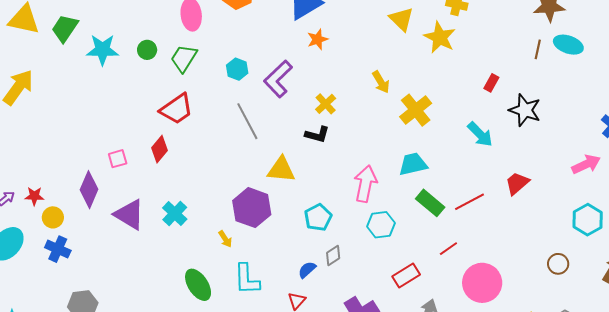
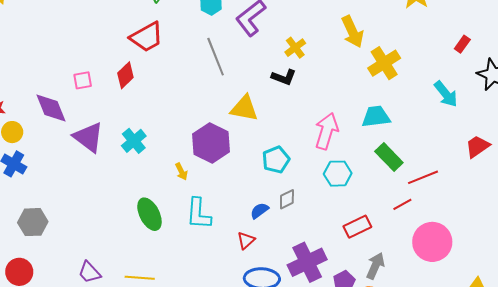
yellow arrow: (381, 82) -> (353, 32), size x1.4
purple diamond: (89, 190) -> (51, 108), turned -51
red line: (469, 202) -> (423, 177), moved

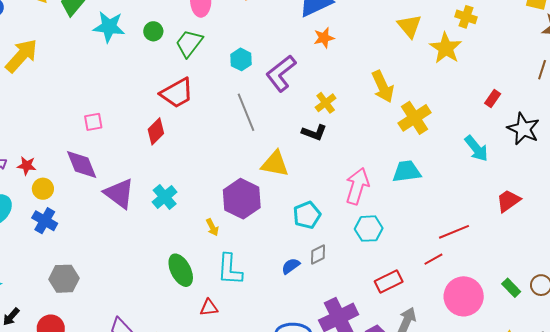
pink square: (83, 80) -> (93, 122), moved
green rectangle: (389, 157) -> (511, 288), moved, size x0.7
red triangle: (246, 240) -> (209, 308), moved, turned 36

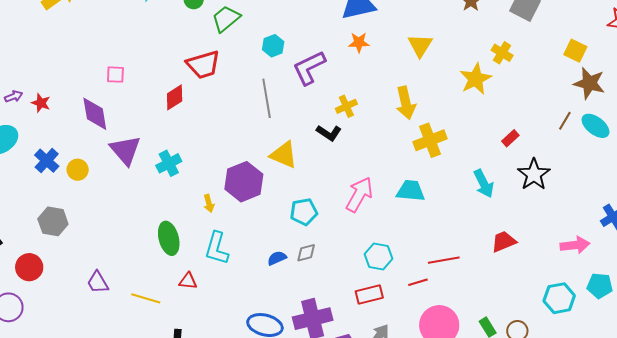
yellow triangle: (409, 26) -> (420, 45), moved
yellow circle: (43, 189) -> (78, 170), moved
cyan hexagon: (369, 229) -> (379, 256), moved

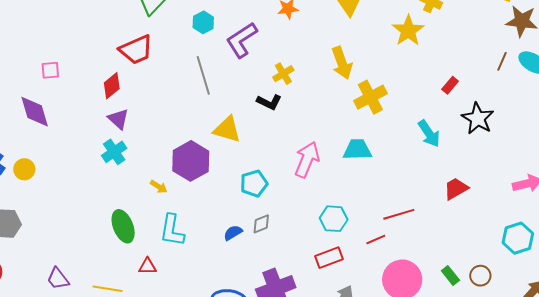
purple triangle: (125, 150) -> (118, 119), moved, size x0.7
yellow arrow: (209, 203) -> (159, 187), turned -36

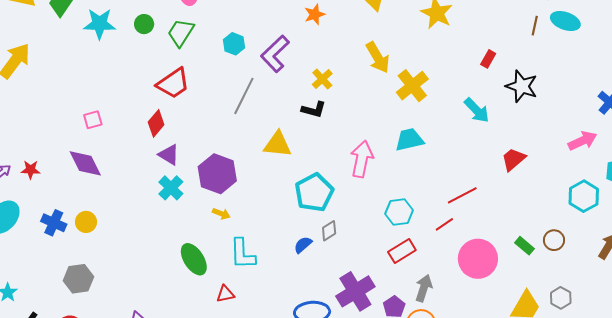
gray line: (203, 75) -> (244, 96), turned 54
purple hexagon: (191, 161) -> (217, 174), moved
cyan pentagon: (254, 184) -> (314, 192), size x1.4

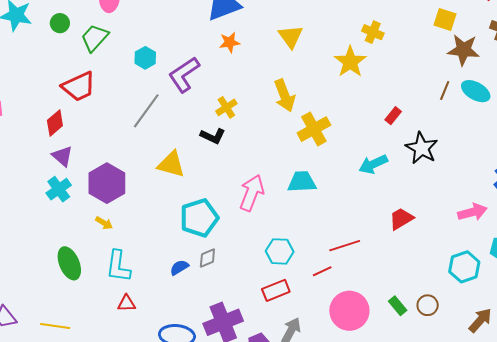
cyan arrow: (477, 110) -> (373, 164), turned 100
red triangle: (225, 294) -> (127, 303), moved

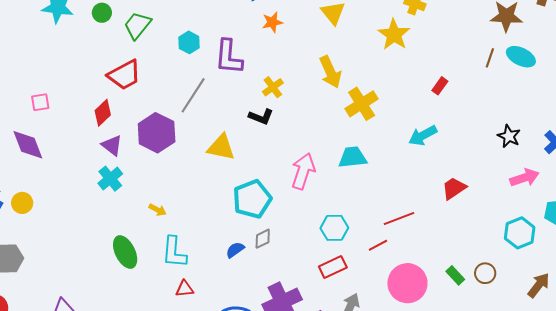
purple L-shape: (184, 75) -> (229, 57), turned -48
black star: (422, 148) -> (509, 136), moved, size x0.7
purple hexagon: (107, 183) -> (157, 133), moved

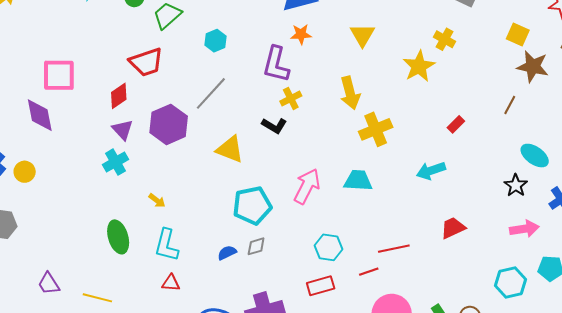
purple L-shape: (229, 57) -> (276, 64), moved
cyan ellipse: (521, 57) -> (535, 156), moved
pink square: (40, 102) -> (59, 75), size x1.8

